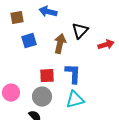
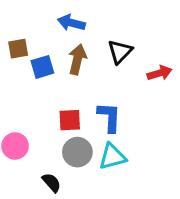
brown square: (17, 18) -> (18, 49), moved
brown arrow: (60, 44) -> (77, 59), moved
gray circle: (42, 97) -> (77, 152), moved

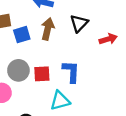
gray circle: (77, 152) -> (18, 70), moved
cyan triangle: (112, 157) -> (60, 101), moved

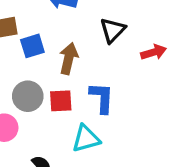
brown arrow: (48, 29) -> (69, 58), moved

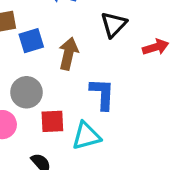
red square: (61, 101) -> (52, 121), moved

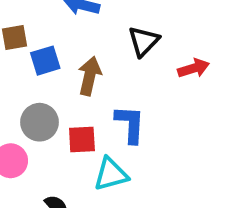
red square: (52, 121) -> (82, 140), moved

